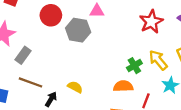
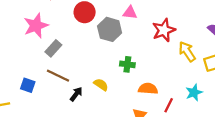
red star: (151, 22) -> (164, 30), moved
yellow arrow: (158, 60) -> (187, 52), moved
green cross: (134, 66) -> (127, 64), moved, turned 32

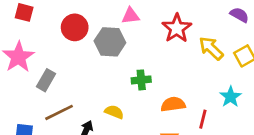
brown line: (58, 76) -> (59, 112), turned -40

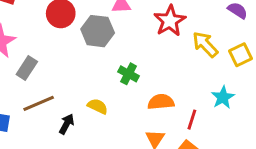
green cross: (141, 80) -> (129, 74), turned 30

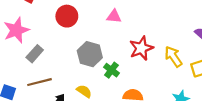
red star: (170, 21) -> (141, 48), moved
gray hexagon: (98, 31) -> (90, 54), moved

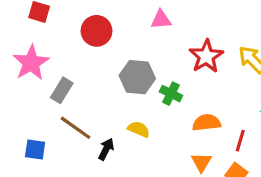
brown line: (40, 82) -> (76, 128), turned 60

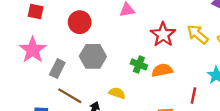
gray hexagon: (137, 77) -> (93, 56), moved
orange semicircle: (207, 123) -> (162, 70), moved

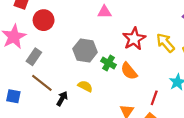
red circle: (80, 22) -> (44, 20), moved
gray hexagon: (93, 56) -> (85, 50), moved
orange semicircle: (162, 70) -> (129, 71), turned -126

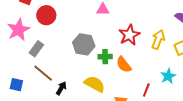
yellow arrow: (165, 43) -> (158, 40), turned 60
green cross: (109, 63) -> (105, 57), turned -32
yellow semicircle: (85, 86) -> (95, 84), moved, size x1.5

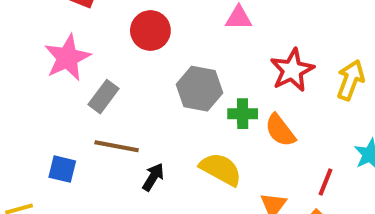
red circle: (46, 15) -> (150, 31), moved
brown line: (43, 73) -> (117, 146), turned -30

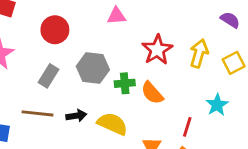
gray rectangle: (103, 97) -> (48, 76), moved
black arrow: (153, 177) -> (76, 116), moved, turned 54

